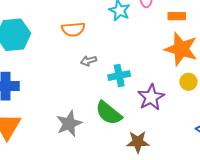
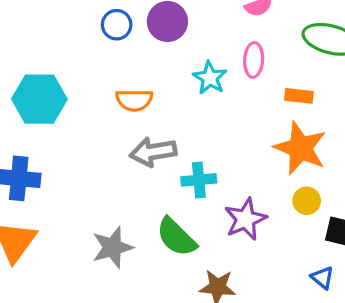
gray arrow: (89, 61) -> (153, 152), size x1.8

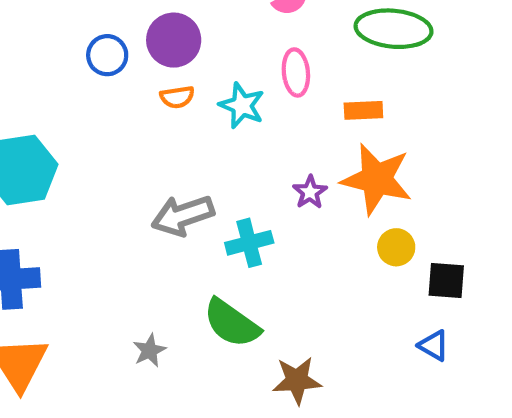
orange semicircle: (134, 100) -> (177, 97), moved, size x0.7
purple star: (245, 219) -> (310, 192), moved, size x0.6
gray star: (112, 247) -> (149, 351), size x0.6

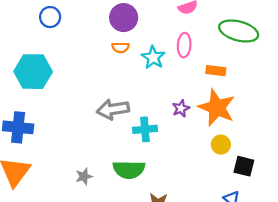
blue circle: (107, 55) -> (50, 17), moved
green semicircle: (232, 323) -> (129, 169), turned -44

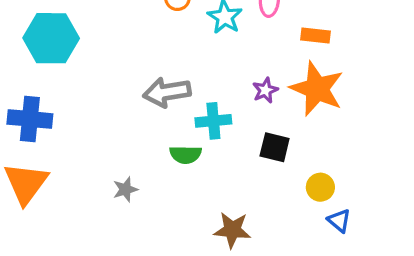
yellow circle: (221, 145) -> (320, 187), moved
black square: (244, 166) -> (275, 147), moved
green semicircle: (129, 169) -> (186, 155), moved, size x0.7

